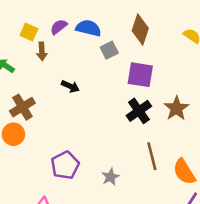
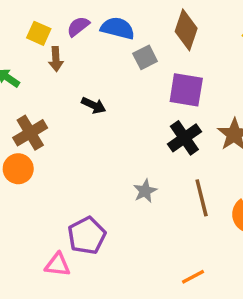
purple pentagon: (65, 165) -> (87, 236), moved
gray star: (110, 177) -> (145, 191), moved

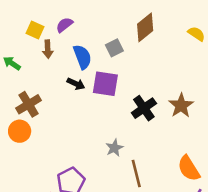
blue semicircle: (118, 28) -> (82, 57), moved, turned 55
brown diamond: (186, 30) -> (145, 27), turned 32
purple square: (186, 90) -> (105, 84), moved
brown line: (202, 198) -> (136, 173), moved

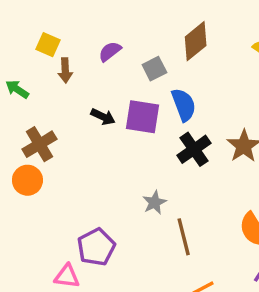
purple semicircle: (64, 25) -> (110, 51), moved
blue semicircle: (82, 57) -> (184, 105), moved

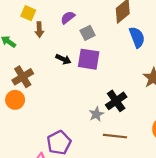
gray square: (154, 69) -> (88, 33), moved
blue semicircle: (184, 105) -> (137, 37), moved
black cross: (194, 149) -> (116, 101), moved
brown line: (184, 237) -> (115, 136), turned -70

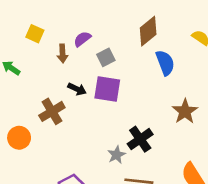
brown arrow: (39, 30) -> (63, 53), moved
brown cross: (23, 77) -> (52, 111), moved

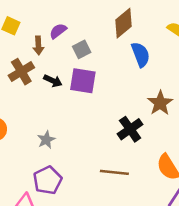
brown cross: (52, 111) -> (21, 72), moved
black cross: (140, 139) -> (130, 129), moved
gray star: (116, 155) -> (46, 140), moved

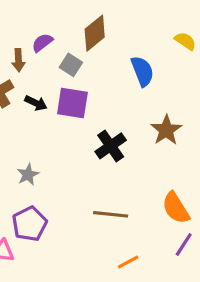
brown diamond: (123, 23) -> (95, 33), moved
gray square: (82, 49) -> (71, 65), turned -30
black cross: (130, 129) -> (111, 146), moved

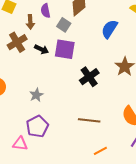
purple semicircle: (42, 43) -> (46, 11), turned -64
blue semicircle: (142, 71) -> (109, 29), turned -126

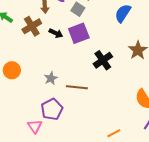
purple square: (65, 49) -> (79, 33), turned -30
brown line: (89, 120) -> (77, 87), moved
pink triangle: (20, 144) -> (35, 126), turned 49

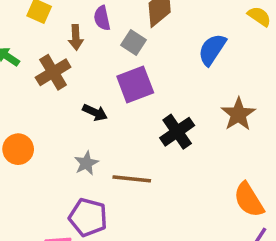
black arrow: (56, 33) -> (95, 112), moved
purple pentagon: (52, 109) -> (88, 217), turned -30

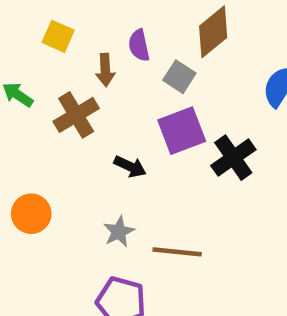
black cross: (177, 132) -> (233, 158), moved

